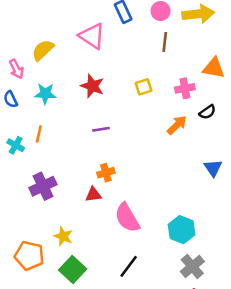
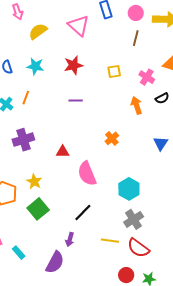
pink arrow: (16, 69) -> (17, 12), moved
red star: (92, 86) -> (73, 65), turned 30
pink cross: (185, 88) -> (147, 77), turned 35
orange arrow: (177, 125) -> (137, 105), turned -72
orange cross: (106, 173) -> (112, 138), moved, turned -32

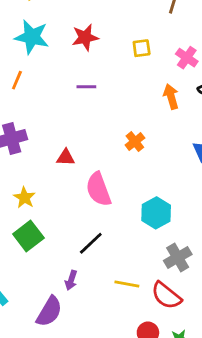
cyan star: (35, 66) -> (32, 37), size x1.4
gray cross: (134, 219) -> (178, 258), moved

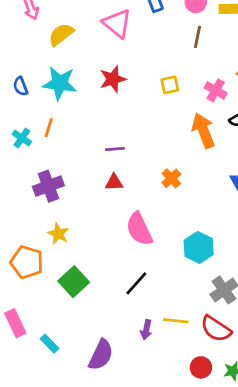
purple line: (86, 87) -> (115, 149), moved
orange arrow: (171, 97) -> (203, 130), size x1.4
red triangle: (66, 157) -> (114, 182), moved
yellow star: (24, 198) -> (58, 234), moved
purple arrow: (71, 280) -> (146, 330), moved

